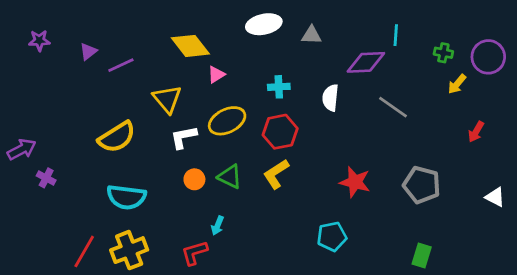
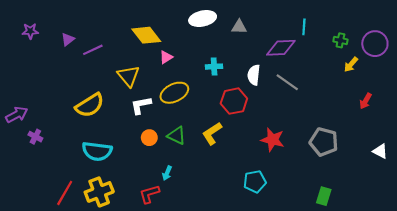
gray line: (393, 107) -> (287, 82), moved
red hexagon: (280, 132) -> (234, 101), moved

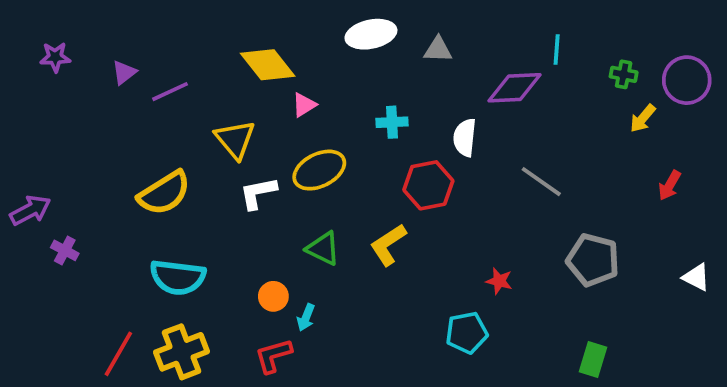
gray line: (287, 82) -> (541, 182), moved
orange circle: (149, 138) -> (273, 296), moved
red star: (273, 140) -> (499, 281), moved, size x0.6

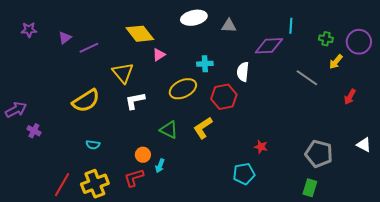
yellow ellipse: (319, 170) -> (183, 89), moved
gray line: (541, 182) -> (307, 78), moved
gray pentagon: (593, 260) -> (319, 154), moved
cyan semicircle: (178, 277) -> (93, 145), size x0.5
red L-shape: (273, 356) -> (134, 178), moved

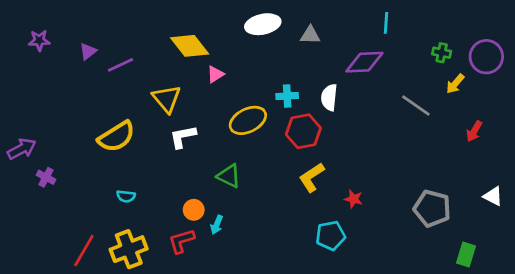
cyan line: (291, 26) -> (386, 23), moved
cyan cross: (205, 64) -> (287, 96), moved
yellow L-shape: (203, 128) -> (312, 177), moved
green rectangle: (310, 188) -> (466, 255), moved

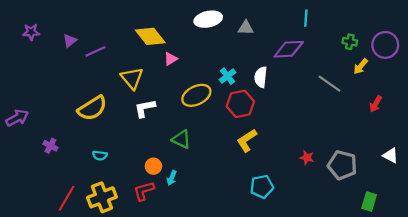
cyan cross: (287, 96) -> (228, 76), turned -35
purple cross: (46, 177) -> (50, 146), moved
red star: (354, 199) -> (307, 158), moved

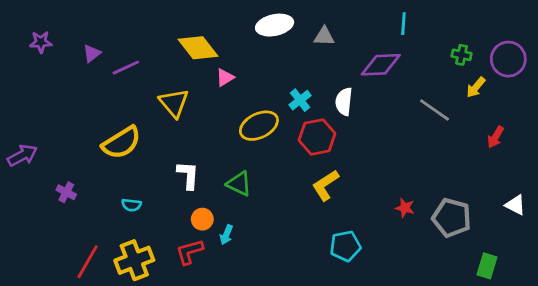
white L-shape: (145, 108) -> (188, 175), moved, turned 105

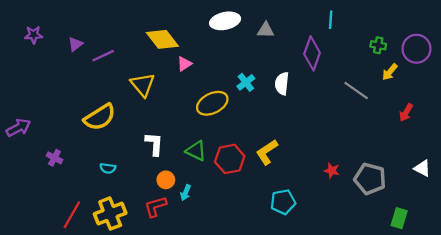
purple diamond: (381, 65) -> (312, 53), turned -68
red hexagon: (317, 137) -> (230, 159), moved

